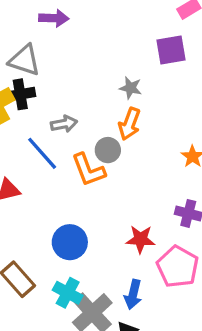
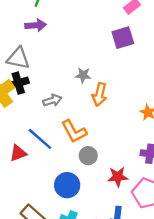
gray star: (131, 88) -> (83, 75), moved
gray circle: (108, 150) -> (88, 156), moved
blue line: (42, 153) -> (40, 139), moved

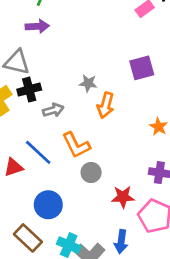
purple square: (123, 38) -> (142, 68), moved
black cross: (18, 83) -> (29, 90), moved
blue circle: (67, 185) -> (48, 205), moved

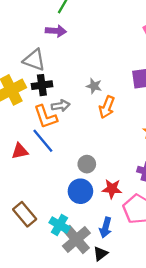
orange L-shape: (76, 145) -> (45, 117), moved
blue circle: (48, 205) -> (80, 191), moved

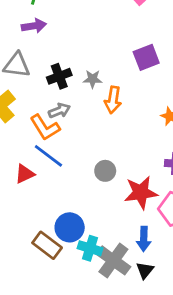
black cross: (42, 85) -> (59, 76), moved
red star: (112, 189) -> (141, 193), size x1.4
blue circle: (80, 191) -> (70, 227), moved

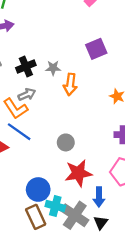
red star: (141, 193) -> (78, 173), moved
brown rectangle: (47, 245) -> (36, 217), moved, turned 30

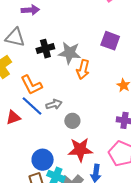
purple square: (96, 49) -> (110, 41), turned 36
gray star: (53, 68) -> (70, 53), size x1.6
gray arrow: (27, 94) -> (54, 104), moved

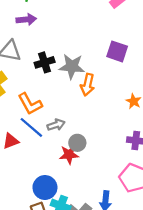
red star: (80, 150) -> (69, 155), moved, size x0.7

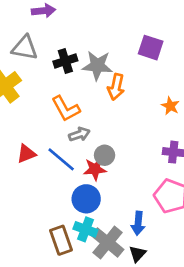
orange L-shape: (30, 104) -> (66, 109), moved
blue line: (31, 127) -> (61, 159), moved
blue circle: (45, 187) -> (86, 199), moved

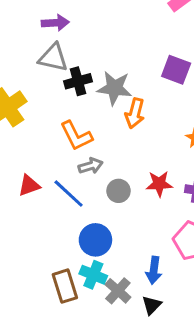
gray triangle: (25, 48) -> (53, 58), moved
red star: (95, 169) -> (159, 184), moved
gray cross: (108, 243) -> (118, 291), size x0.7

